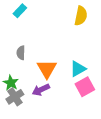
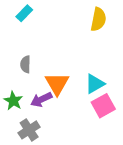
purple arrow: (41, 90) -> (41, 100), moved
gray cross: (15, 97) -> (29, 130), moved

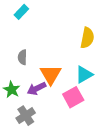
yellow semicircle: (98, 19) -> (87, 38), moved
pink square: (103, 106) -> (73, 97), moved

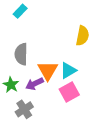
gray semicircle: (22, 57) -> (21, 54), size x1.5
cyan triangle: (84, 75) -> (68, 70), moved

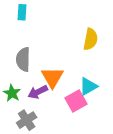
cyan rectangle: (20, 11) -> (22, 12), turned -40
cyan triangle: (68, 70) -> (88, 86), moved

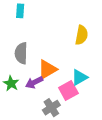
orange triangle: (52, 77) -> (47, 69), turned 30
gray cross: (27, 120) -> (51, 108), moved

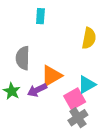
cyan rectangle: (20, 11) -> (40, 16), moved
gray cross: (51, 108) -> (78, 118), moved

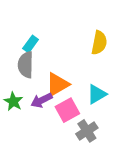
cyan rectangle: (40, 16) -> (31, 44), moved, turned 32
pink square: (75, 99) -> (67, 110), moved

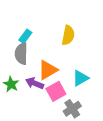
yellow semicircle: (99, 43) -> (68, 35), moved
purple arrow: (42, 100) -> (35, 83), turned 48

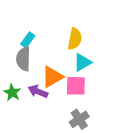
cyan triangle: (80, 78) -> (83, 62), moved
pink square: (56, 91) -> (76, 86), moved, turned 30

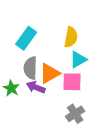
cyan rectangle: (28, 40) -> (26, 38), size x1.5
gray semicircle: (23, 59) -> (30, 68), moved

